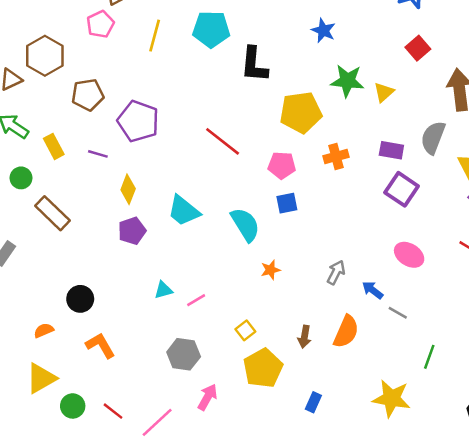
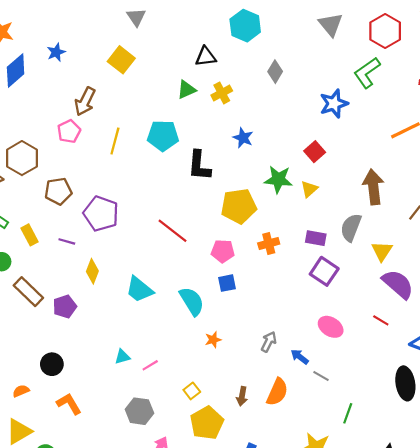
blue star: (323, 30) -> (243, 138), moved
red square: (418, 48) -> (315, 152), moved
purple pentagon: (132, 231) -> (65, 307), moved

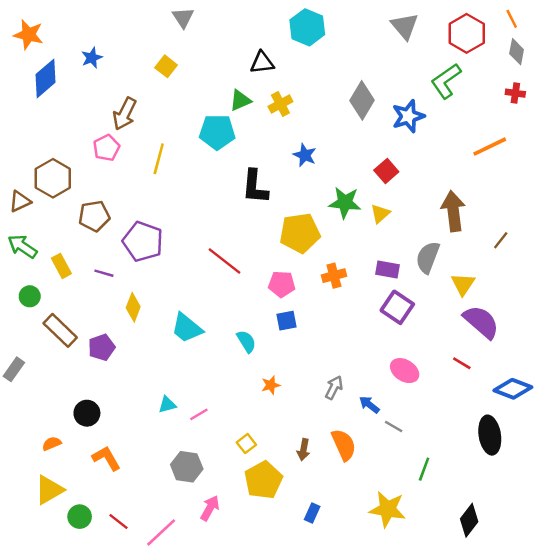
yellow square: (121, 60) -> (166, 66), size x0.7
gray diamond: (275, 72) -> (362, 100), moved, size x1.4
cyan pentagon: (163, 136) -> (217, 132), moved
cyan semicircle: (192, 301) -> (246, 341), size x0.7
orange semicircle: (277, 392) -> (344, 445), turned -48

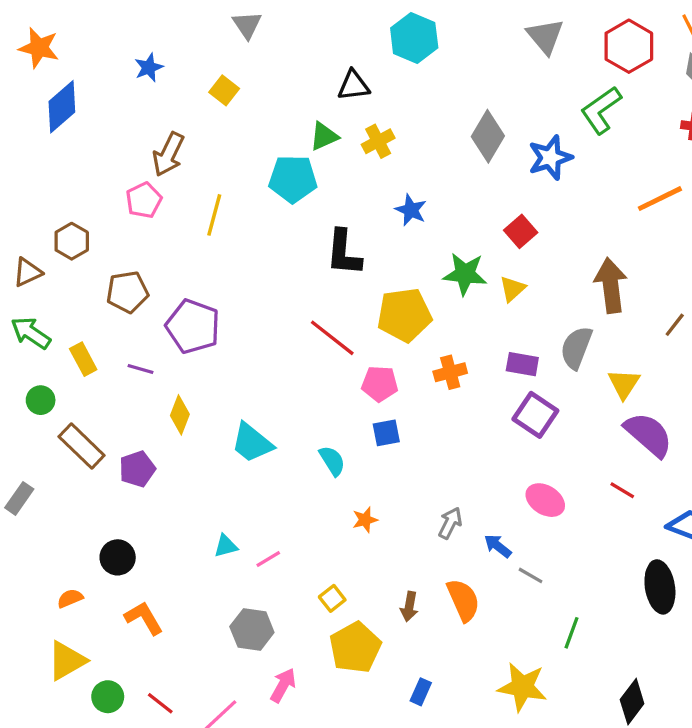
blue star: (92, 58) -> (149, 67), moved
brown hexagon: (53, 178) -> (72, 241), size x0.7
red line: (224, 261) -> (332, 338), moved

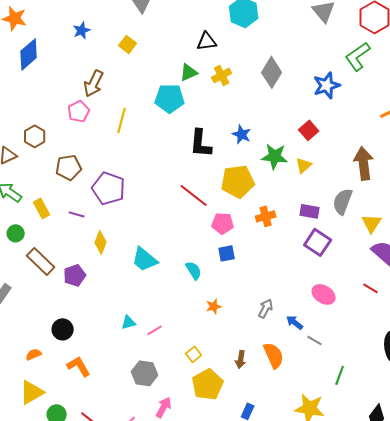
gray diamond: (488, 136) -> (272, 72), moved
blue star: (411, 210) -> (242, 134), moved

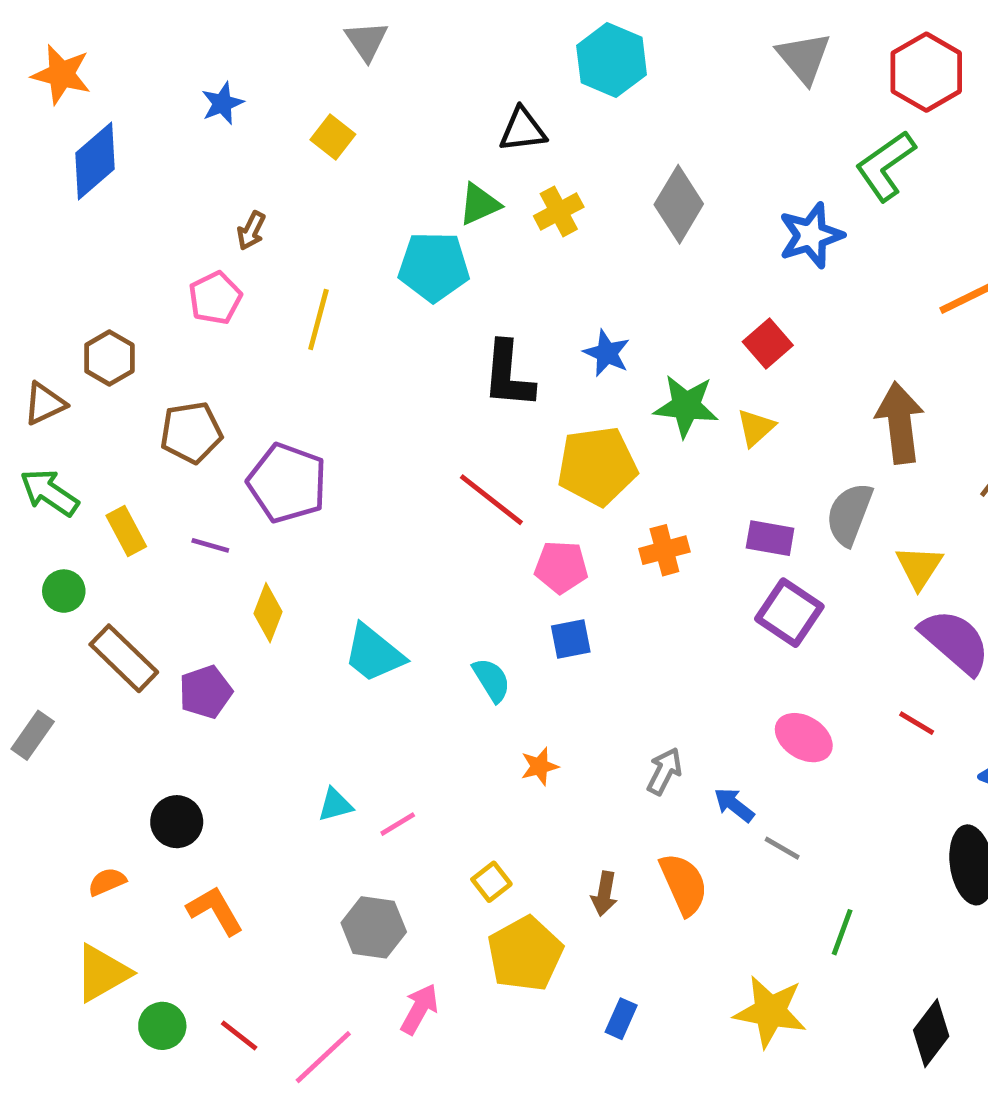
brown arrow: (94, 83) -> (251, 231), size x0.6

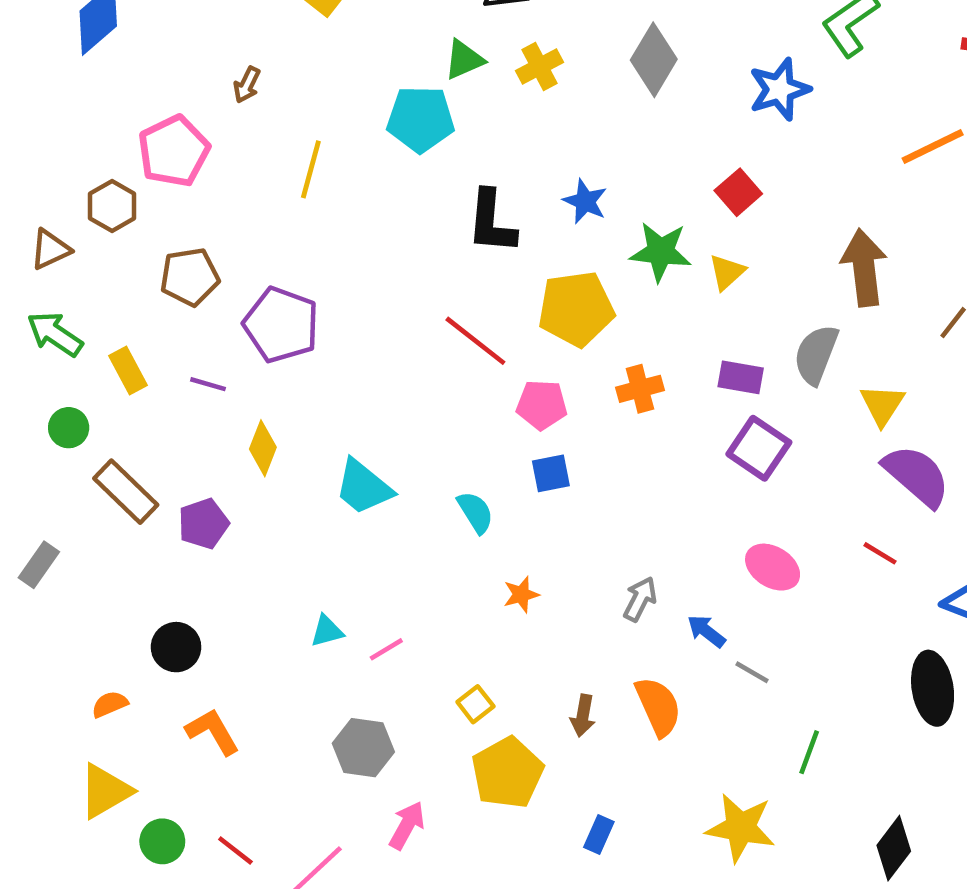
pink pentagon: (215, 298) -> (174, 151), moved, size x1.4

